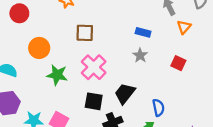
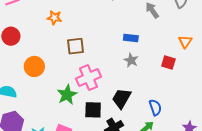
orange triangle: (184, 27) -> (185, 42), moved
pink cross: (94, 67) -> (88, 78), turned 30
green star: (57, 75) -> (67, 95), moved, turned -30

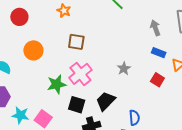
blue rectangle: (131, 38) -> (159, 53), moved
pink cross: (88, 78) -> (80, 74), turned -30

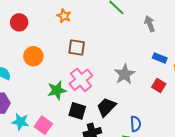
gray arrow: (155, 28) -> (150, 24), moved
gray star: (124, 68) -> (125, 74), size x1.5

